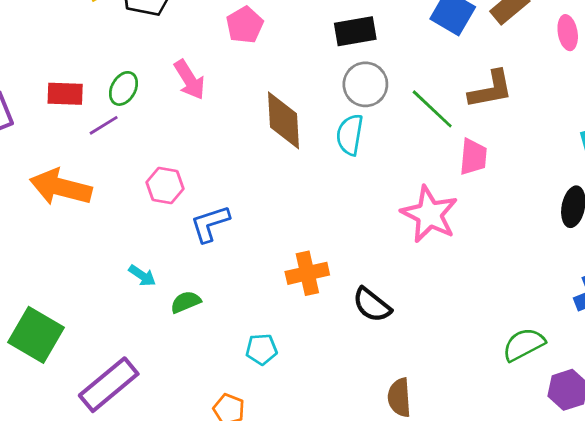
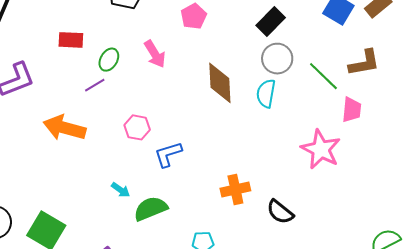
black rectangle: (355, 31) -> (271, 21), turned -36
red rectangle: (65, 94) -> (71, 40), moved
green semicircle: (186, 302) -> (151, 209), size x1.6

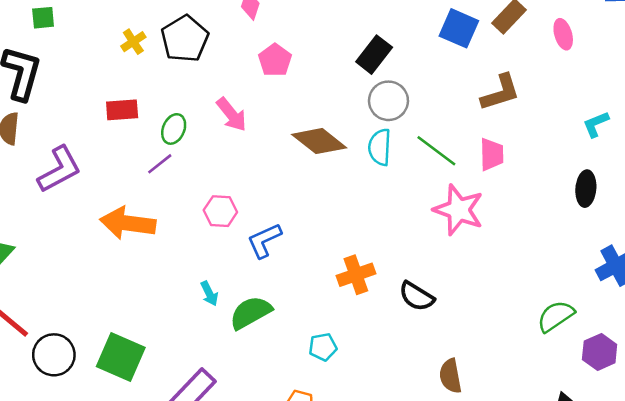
green line: (323, 76) -> (436, 151), moved
brown diamond: (220, 83) -> (319, 141), turned -42
cyan arrow: (121, 190) -> (209, 294), turned 36

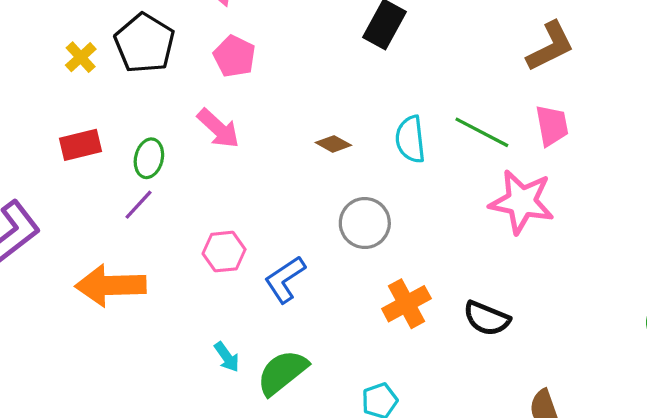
pink pentagon: (275, 60) -> (234, 56), moved
gray circle: (388, 101) -> (365, 223), moved
brown diamond: (319, 141) -> (333, 144), size x0.5

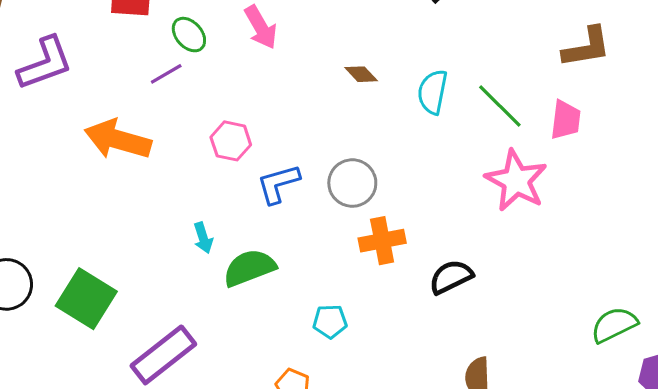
green ellipse: (149, 158) -> (189, 35), turned -72
gray circle: (365, 223) -> (352, 183), moved
black semicircle: (487, 318) -> (451, 277), turned 114

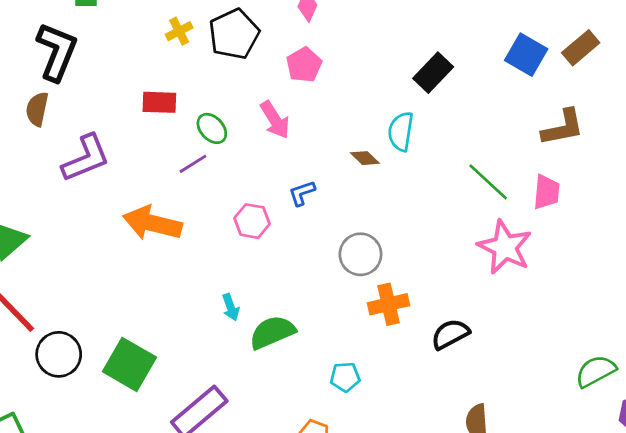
cyan semicircle: (433, 92) -> (401, 131), moved
blue L-shape: (278, 184) -> (302, 193), moved, size x0.7

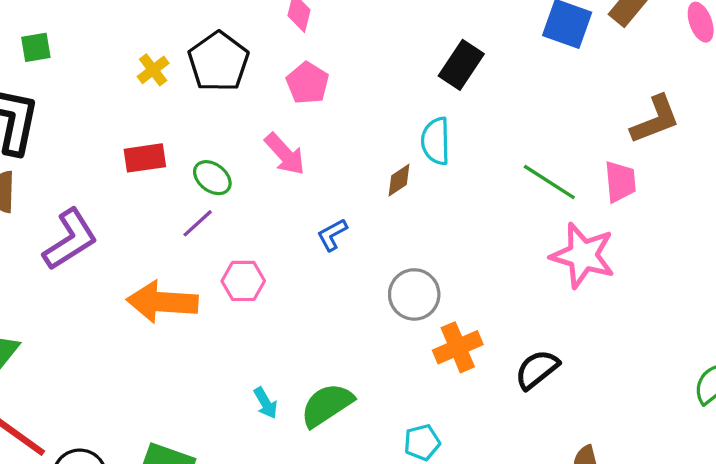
brown L-shape: (563, 127) -> (655, 120), moved
brown diamond: (365, 158) -> (399, 180), turned -68
pink hexagon: (252, 221) -> (243, 281), moved
cyan arrow: (231, 307) -> (266, 403), moved

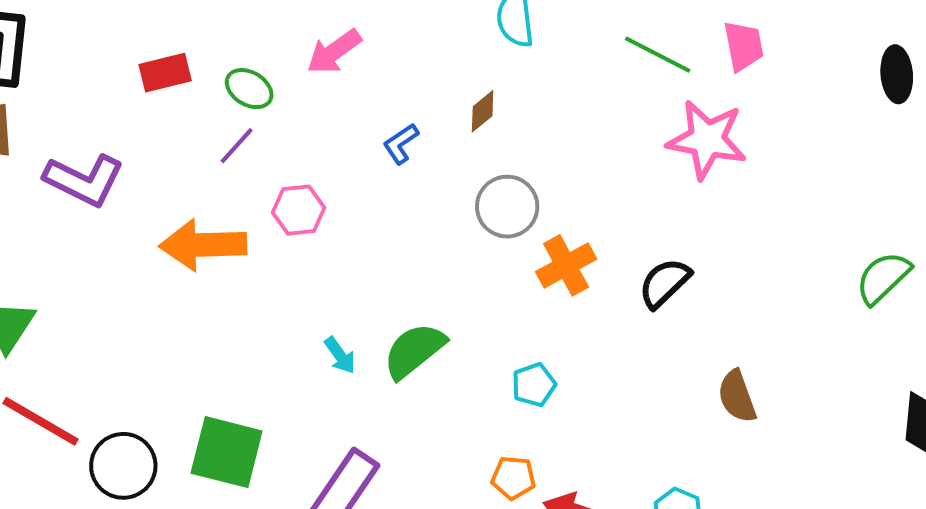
pink arrow: (285, 154) -> (334, 52), turned 102
brown diamond: (399, 180) -> (483, 111), moved
purple L-shape: (70, 239) -> (84, 180), turned 64

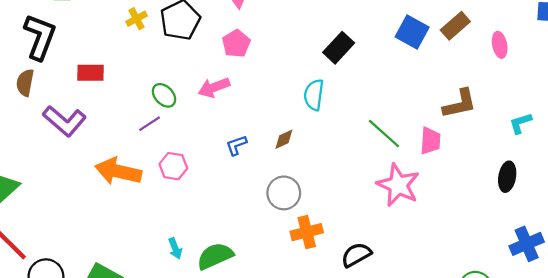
red rectangle: (165, 73) -> (90, 73), moved

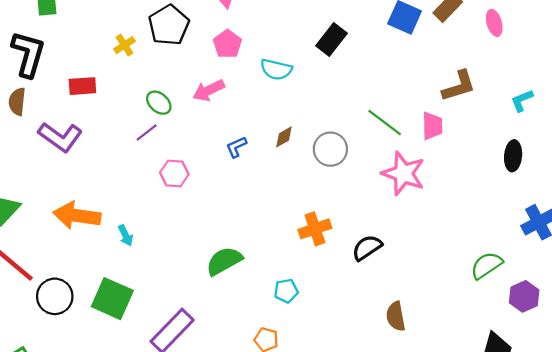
yellow cross: (137, 19) -> (124, 45), moved
cyan semicircle: (314, 95) -> (276, 69), moved, turned -80
orange arrow: (118, 171) -> (77, 216), moved
gray circle: (284, 193) -> (330, 149), moved
cyan arrow: (175, 248) -> (126, 235), moved

